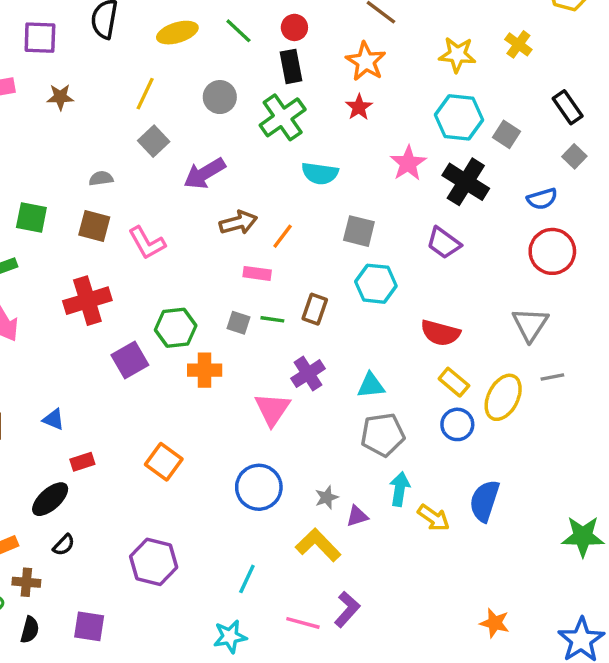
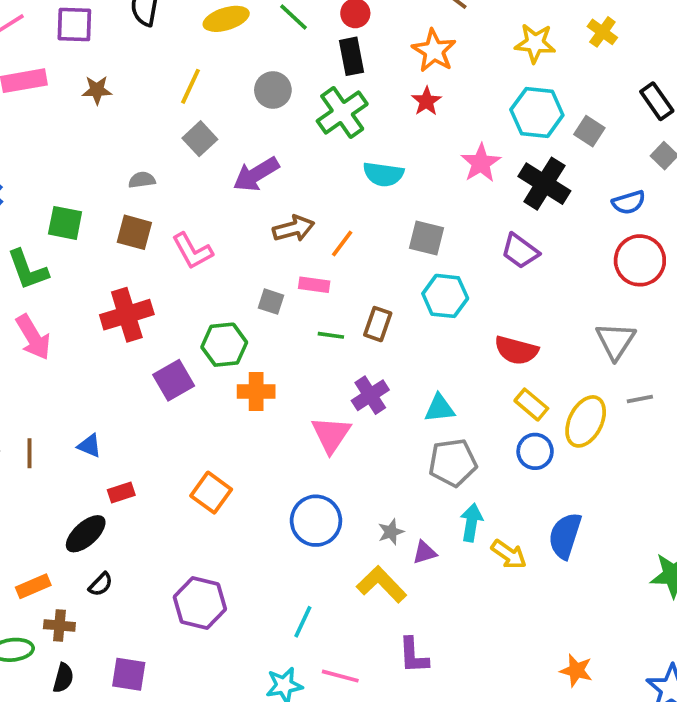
gray square: (238, 323) -> (271, 302), moved
purple L-shape: (347, 609) -> (413, 655), turned 135
pink line: (303, 623) -> (340, 676), moved

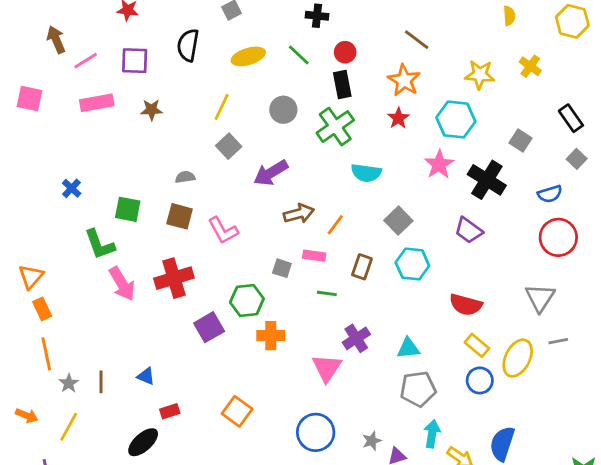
cyan hexagon: (537, 112) -> (456, 120), moved
gray square: (426, 238) -> (398, 221), turned 32
brown rectangle: (378, 324) -> (362, 267), moved
pink arrow: (33, 337) -> (122, 284), moved

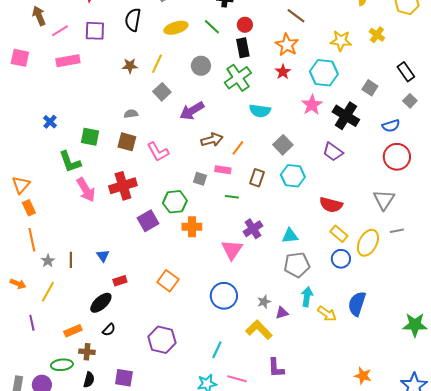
brown star: (152, 110) -> (130, 66), moved
blue triangle: (146, 376) -> (103, 256), turned 32

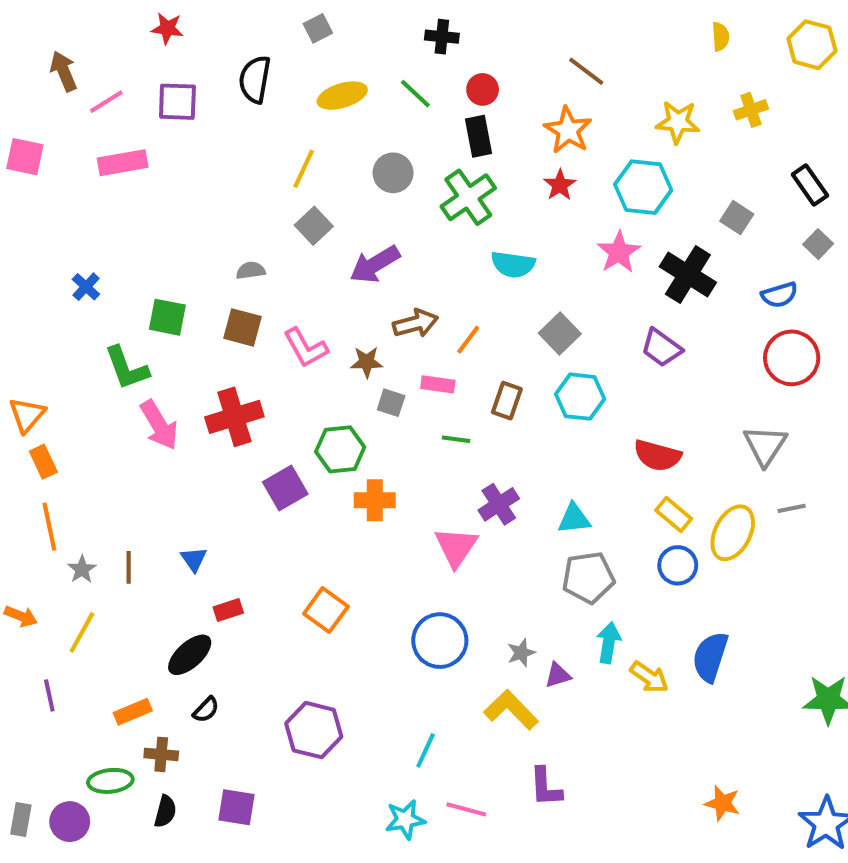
yellow cross: (377, 35) -> (751, 110), turned 35
brown star: (130, 66) -> (367, 362), moved

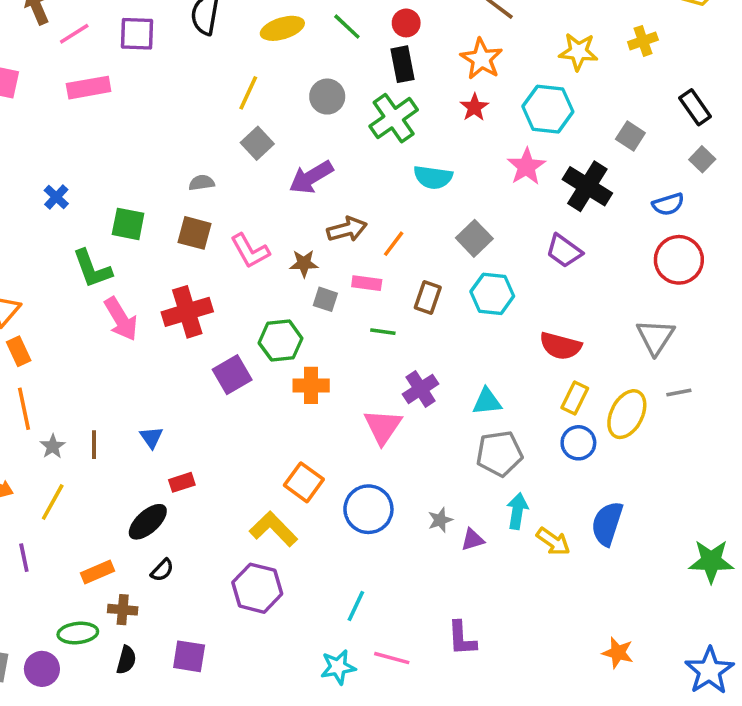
yellow rectangle: (674, 514) -> (575, 398), turned 76
orange square: (326, 610) -> (304, 482), moved
yellow L-shape: (511, 710) -> (273, 529), moved

